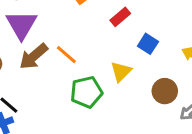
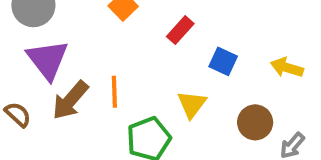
orange line: (66, 55) -> (114, 92), turned 55

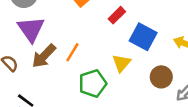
blue square: (223, 61) -> (143, 37), size x1.5
orange line: (114, 92) -> (72, 52), turned 30

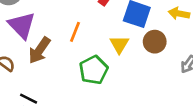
orange line: (72, 52) -> (75, 32), moved
brown circle: (161, 77) -> (155, 42), moved

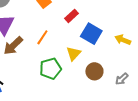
brown circle: (155, 42) -> (94, 71), moved

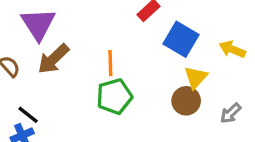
orange line: (42, 37) -> (110, 63), moved, turned -35
yellow triangle: (74, 54) -> (196, 77), moved

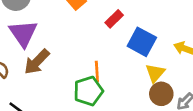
orange line: (110, 63) -> (97, 71), moved
brown circle: (186, 101) -> (161, 94), moved

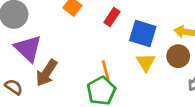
yellow triangle: (155, 73) -> (146, 62), moved
brown circle: (161, 94) -> (178, 56), moved

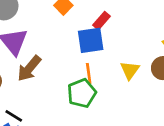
blue square: (143, 34) -> (91, 40), moved, turned -32

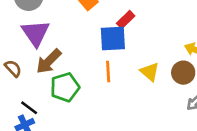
yellow triangle: (130, 70) -> (150, 72), turned -30
green pentagon: (82, 93) -> (65, 87), moved

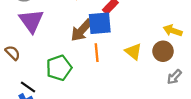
brown arrow: (49, 61) -> (82, 30), moved

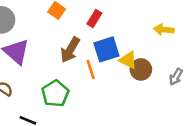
blue square: (100, 23) -> (106, 49), moved
brown circle: (163, 51) -> (141, 69), moved

